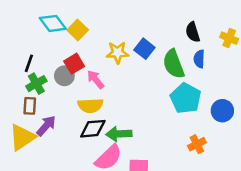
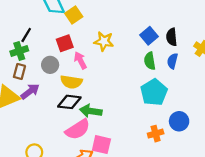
blue square: (144, 49) -> (149, 36), moved
green semicircle: (174, 64) -> (150, 61), size x0.7
gray circle: (64, 76) -> (50, 65), moved
green cross: (36, 84) -> (19, 51), moved
blue circle: (222, 111) -> (179, 121), moved

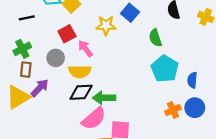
black line: (26, 35) -> (27, 18), moved, turned 56
blue square: (149, 36) -> (130, 13), moved
blue semicircle: (172, 61) -> (192, 80), moved
blue circle: (179, 121) -> (195, 108), moved

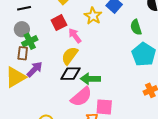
yellow star: (106, 25) -> (93, 16), turned 30
green cross: (22, 49) -> (30, 41), moved
gray circle: (56, 58) -> (22, 29), moved
yellow semicircle: (80, 72) -> (70, 56), turned 126

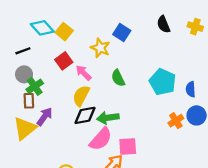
green semicircle: (136, 27) -> (118, 78), moved

